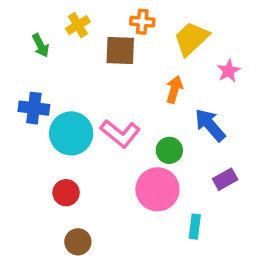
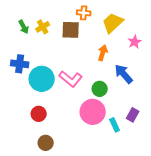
yellow cross: (78, 25) -> (43, 27), moved
purple rectangle: (225, 179) -> (133, 115), moved, turned -32
cyan rectangle: (195, 227) -> (115, 125), moved, turned -32

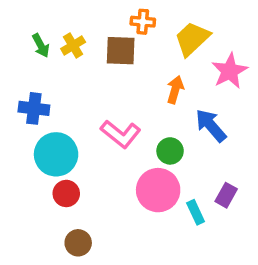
pink star: (135, 42) -> (230, 71), size x1.5
cyan circle: (42, 79) -> (56, 154), moved

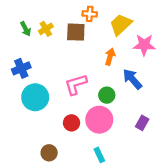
pink star: (230, 71) -> (144, 45), turned 30
blue cross: (34, 108) -> (21, 68), turned -30
pink L-shape: (121, 134) -> (76, 84), turned 125
red circle: (66, 193) -> (72, 123), moved
cyan rectangle: (196, 212) -> (99, 155), moved

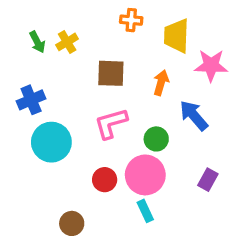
yellow trapezoid: (121, 25) -> (177, 36), turned -45
brown square: (76, 32) -> (111, 73), moved
cyan rectangle: (99, 155) -> (145, 211), moved

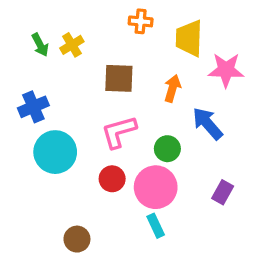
red circle: (105, 180) -> (112, 179), moved

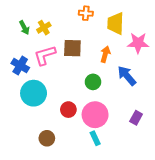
blue cross: (33, 107) -> (20, 65), turned -36
pink L-shape: (119, 132) -> (45, 55), moved
green circle: (167, 149) -> (93, 82), moved
brown circle: (77, 239) -> (47, 138), moved

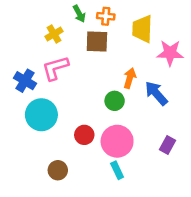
green arrow: (24, 28) -> (79, 14), moved
brown square: (72, 48) -> (97, 42), moved
orange arrow: (105, 54) -> (130, 78), moved

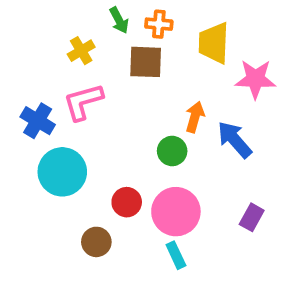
brown circle: (58, 170) -> (96, 242), moved

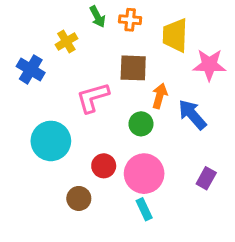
brown square: (146, 62) -> (133, 68), moved
pink L-shape: (83, 102) -> (93, 97), moved
blue cross: (38, 121) -> (31, 69), moved

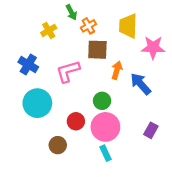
orange cross: (130, 20) -> (88, 26), moved, turned -35
blue cross: (31, 69) -> (28, 64), moved
green circle: (141, 124) -> (102, 101), moved

